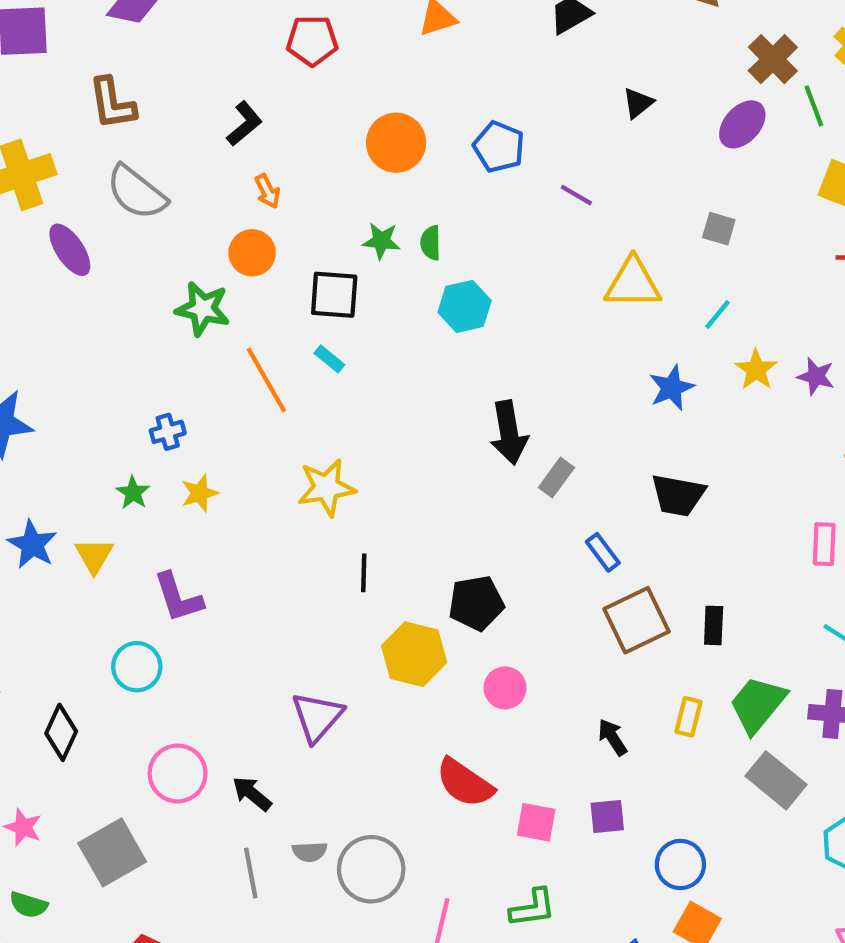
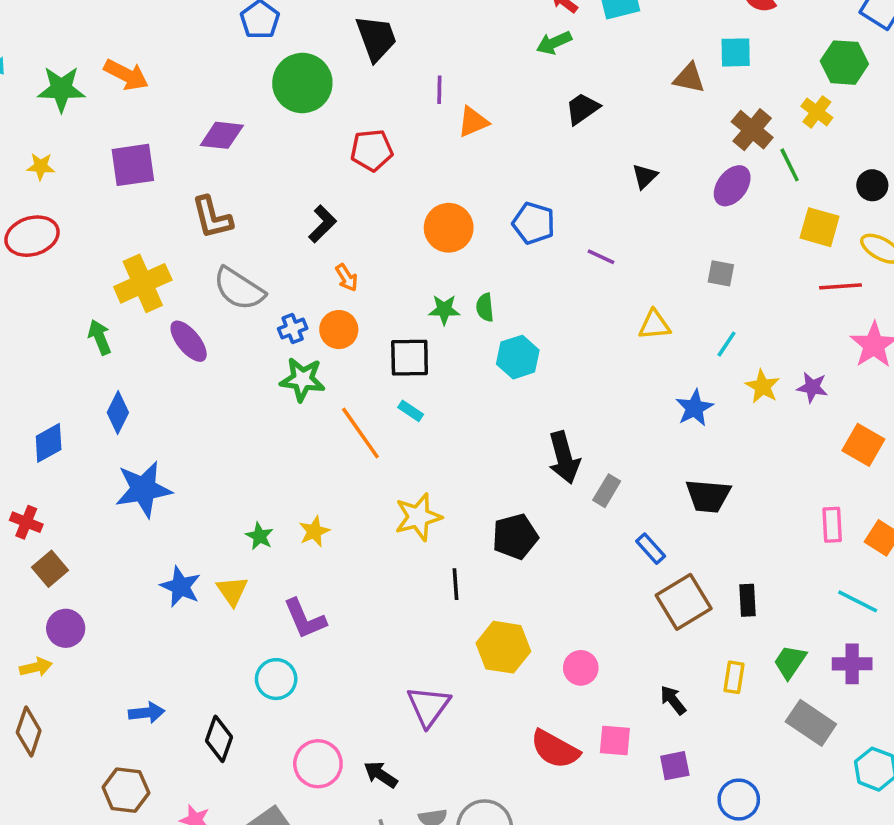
yellow triangle: (633, 283) -> (654, 325), size x0.7
blue cross: (168, 432) -> (293, 328), moved
black pentagon: (476, 603) -> (515, 537), moved
green trapezoid: (758, 704) -> (790, 662), size x0.7
pink square: (536, 822) -> (615, 741), moved

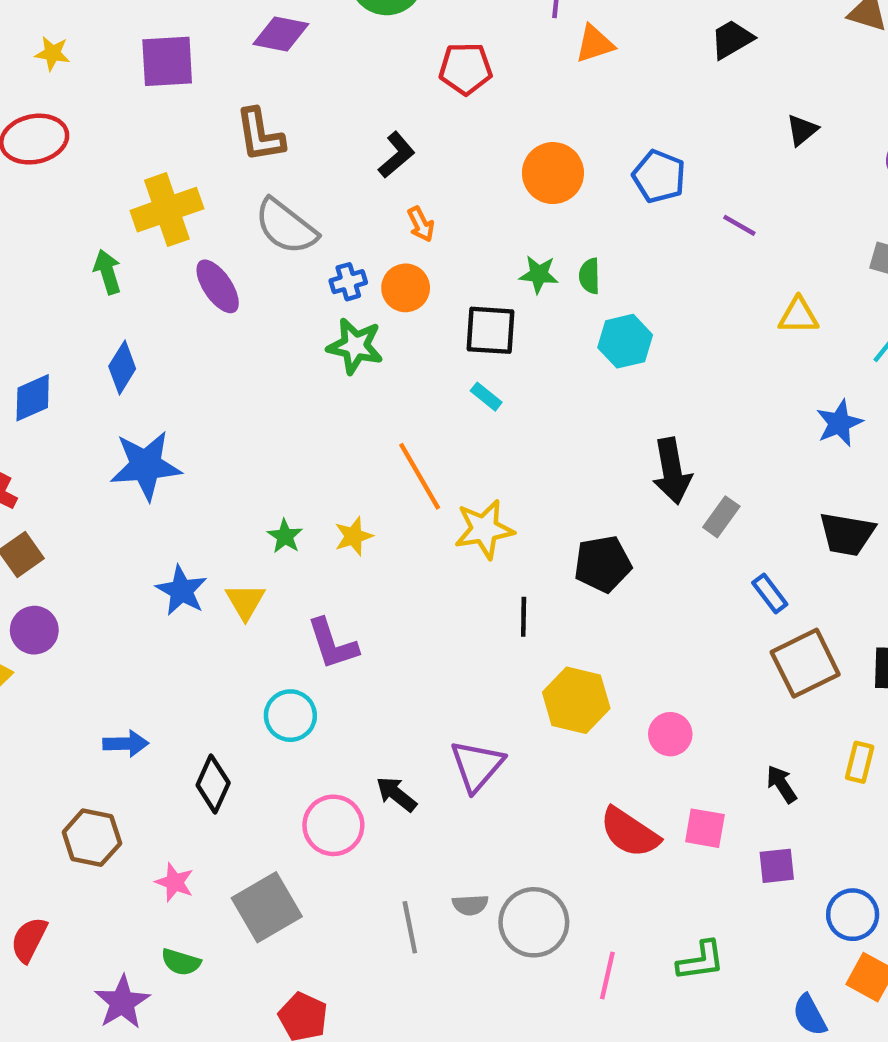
orange line: (360, 433) -> (420, 476), moved
black arrow: (381, 775) -> (396, 794), moved

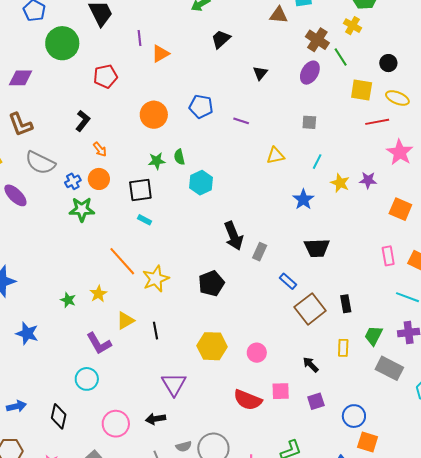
yellow triangle: (245, 601) -> (125, 321), moved, turned 42
black line: (524, 617) -> (156, 331), moved
black arrow: (396, 794) -> (156, 419), moved, turned -36

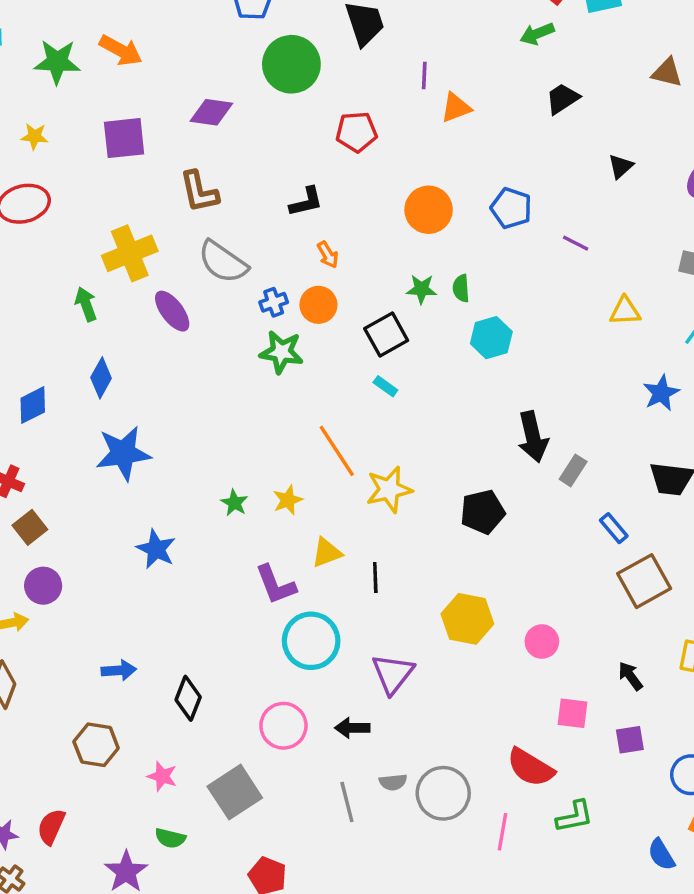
black L-shape: (83, 121) -> (306, 202), turned 30
black square: (140, 190) -> (386, 335), turned -30
cyan circle: (87, 379) -> (311, 641), moved, size x1.4
red semicircle: (248, 400) -> (531, 767), moved

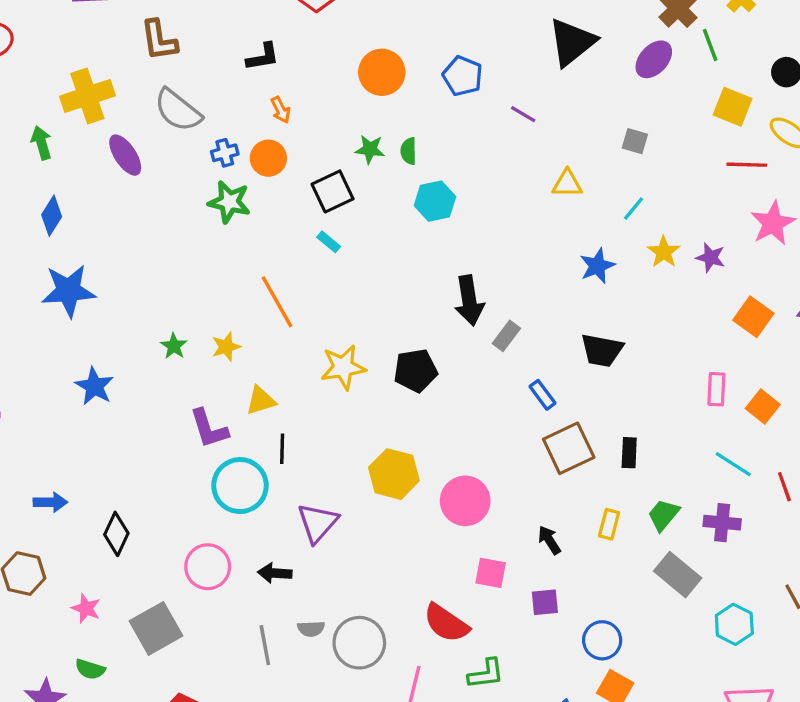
black triangle: (621, 166) -> (572, 42), size x2.0
yellow star: (389, 489) -> (343, 367), moved
black line: (375, 578) -> (282, 449), moved
pink circle: (542, 642) -> (465, 501), size x1.5

